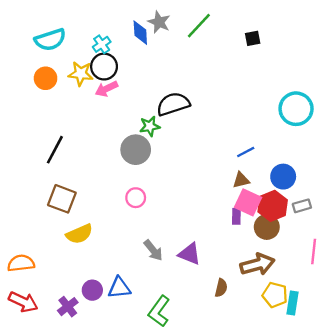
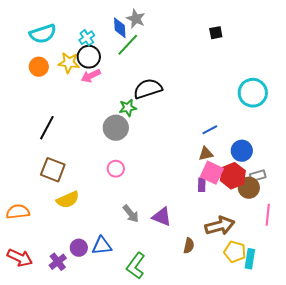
green line: (199, 26) -> (128, 45), moved
brown circle: (267, 227) -> (249, 188), moved
orange semicircle: (21, 263) -> (18, 212), moved

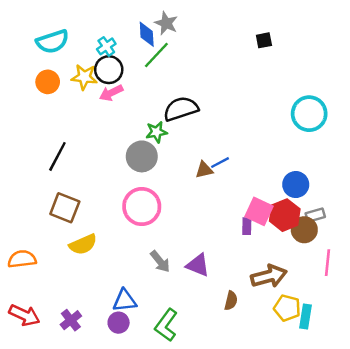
blue line: (210, 130) -> (220, 163), moved
brown triangle: (206, 154) -> (204, 170), moved
pink circle: (116, 169) -> (142, 207), size x1.8
purple circle: (79, 248) -> (119, 323), moved

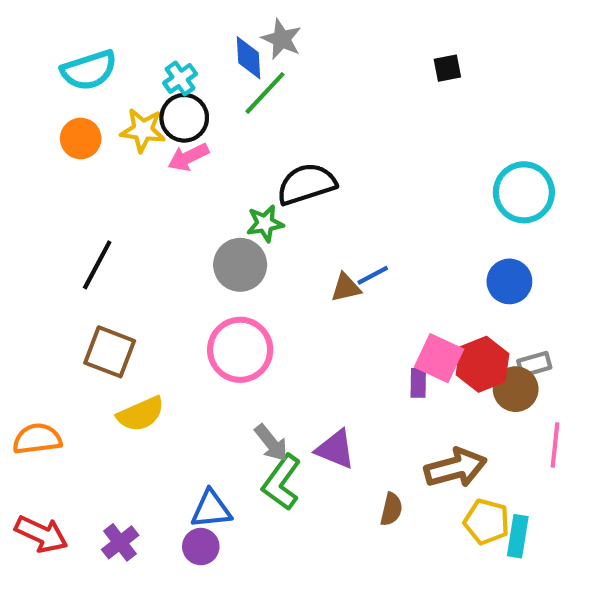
blue circle: (296, 185) -> (509, 281), moved
green L-shape: (166, 325) -> (282, 482), moved

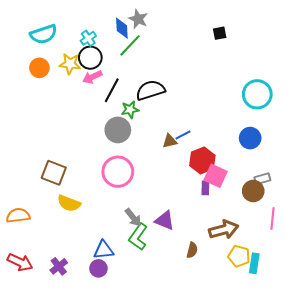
black line: (97, 265) -> (112, 90), moved
red hexagon: (482, 364) -> (202, 160), moved
yellow semicircle: (141, 414) -> (69, 203), turned 45

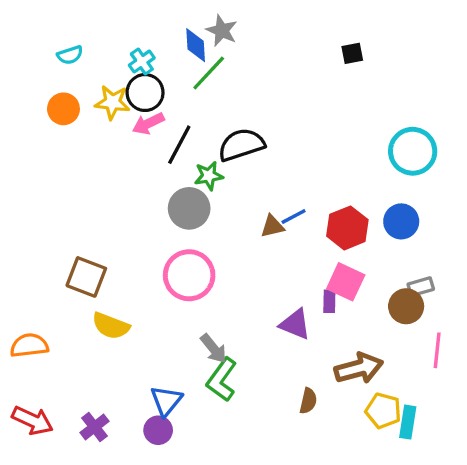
cyan semicircle: (43, 34) -> (70, 55), size x0.6
red hexagon: (202, 160) -> (347, 228), moved
purple triangle: (165, 221) -> (295, 324), moved
blue triangle: (104, 250) -> (166, 401), turned -45

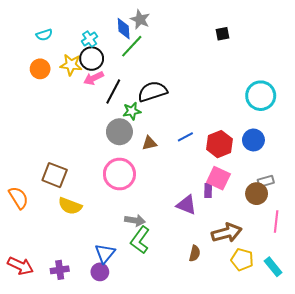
brown triangle: (272, 226) -> (149, 143), moved
orange semicircle: (29, 345) -> (18, 198), moved, turned 65
gray arrow: (214, 349) -> (135, 220), turned -42
cyan rectangle: (408, 422) -> (273, 267), moved, turned -48
purple cross: (94, 427) -> (60, 270), turned 30

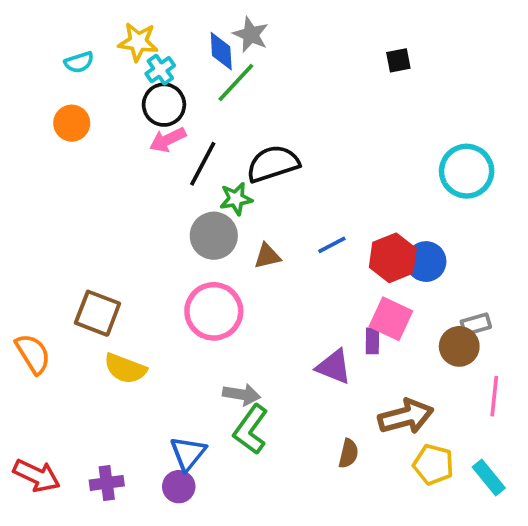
yellow star: (71, 65) -> (138, 42), moved
blue circle: (253, 140) -> (426, 262), moved

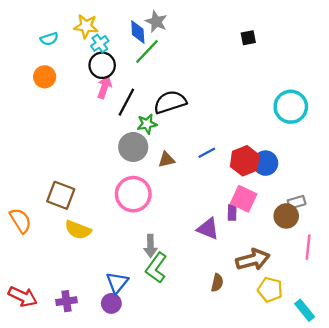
pink arrow: (168, 140) -> (104, 87), turned 135
gray arrow: (241, 394) -> (150, 246), turned 80
cyan rectangle: (489, 477) -> (305, 310), moved

